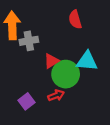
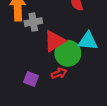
red triangle: (51, 61) -> (54, 41), size x1.5
purple square: (26, 101) -> (31, 79), turned -32

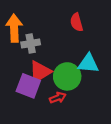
red triangle: (54, 41) -> (40, 72), moved
purple square: (31, 79) -> (28, 86), moved, size x1.5

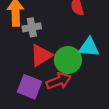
purple square: (28, 86) -> (30, 87), moved
red arrow: (58, 98) -> (59, 81), size x1.5

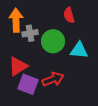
red triangle: (41, 55) -> (18, 66), moved
green circle: (68, 60) -> (53, 41), moved

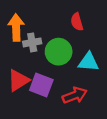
red arrow: (53, 79) -> (75, 95), moved
purple square: (28, 84) -> (41, 85), moved

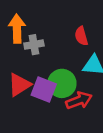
red semicircle: (77, 22) -> (81, 36), moved
green circle: (59, 52) -> (62, 83), moved

